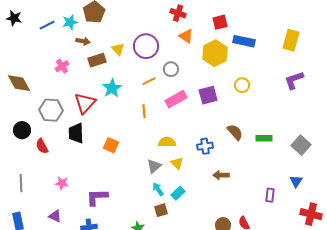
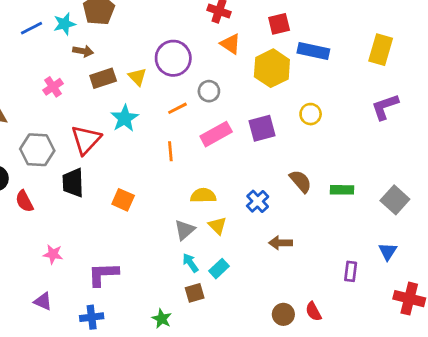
yellow triangle: (118, 49) -> (137, 77), moved
blue cross: (205, 146) -> (258, 201), turned -35

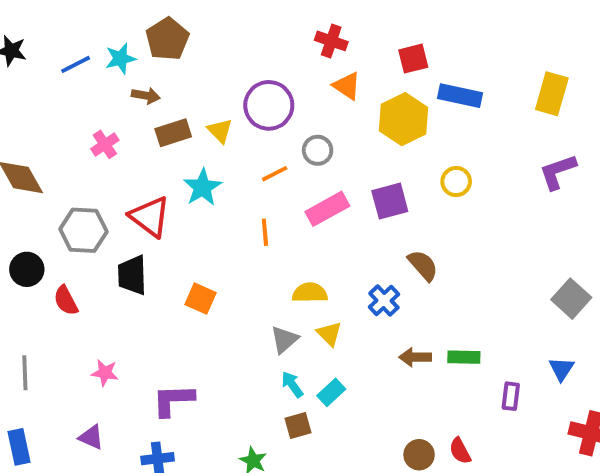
red triangle: (86, 140) -> (150, 217), turned -36
brown semicircle: (301, 181) -> (423, 265), moved
green rectangle: (342, 190) -> (464, 357), moved

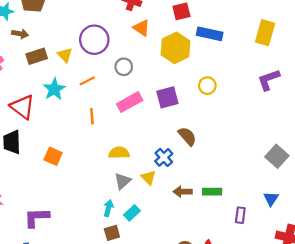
orange line: (275, 174) -> (87, 81), moved
yellow triangle: (329, 334) -> (148, 177), moved
gray triangle: (284, 340) -> (123, 181), moved
cyan arrow: (292, 384) -> (108, 208), turned 49

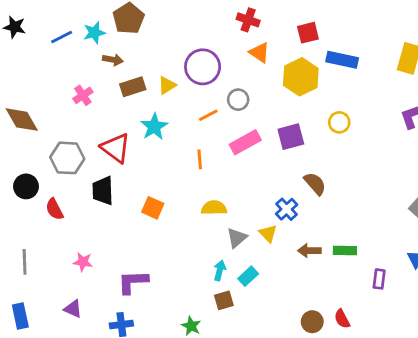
yellow triangle: (65, 55) -> (167, 85), turned 42
orange line: (87, 81) -> (208, 115), moved
yellow semicircle: (119, 153) -> (214, 208), moved

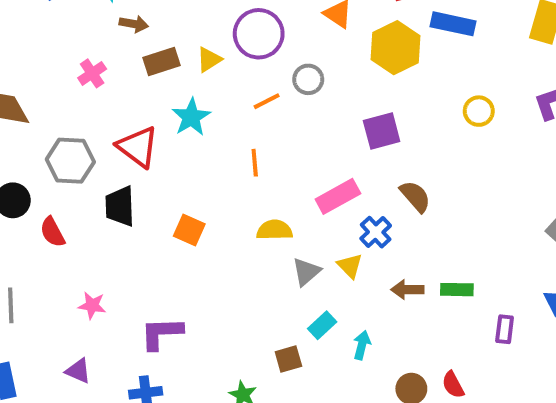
yellow circle: (339, 122) -> (479, 111), moved
pink rectangle: (245, 142) -> (338, 196), moved
cyan arrow: (220, 270) -> (362, 345), moved

